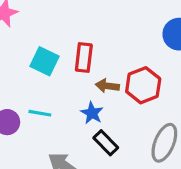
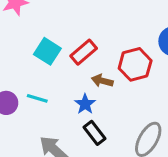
red rectangle: (84, 58) -> (84, 52), turned 36
red hexagon: (143, 85) -> (135, 64), moved

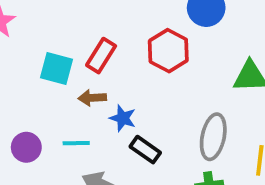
brown arrow: (102, 81) -> (92, 98), moved
cyan line: (37, 98) -> (76, 143), moved

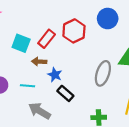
red hexagon: (168, 51) -> (74, 31), moved
gray ellipse: (213, 137) -> (103, 73), moved

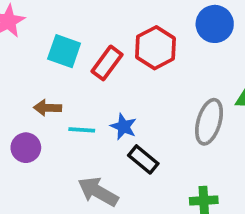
cyan square: (21, 43) -> (64, 51), moved
brown arrow: (39, 62) -> (48, 108), moved
cyan line: (28, 86) -> (82, 130), moved

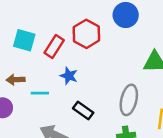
gray ellipse: (209, 122) -> (129, 100), moved
blue star: (123, 127) -> (69, 76), moved

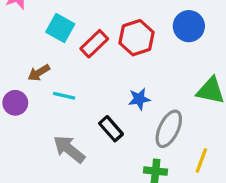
blue star: (69, 76) -> (139, 99), moved, turned 30
brown arrow: (16, 80) -> (39, 73), turned -42

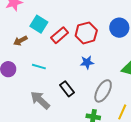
brown arrow: (39, 73) -> (20, 41), moved
blue star: (139, 99) -> (87, 62), moved

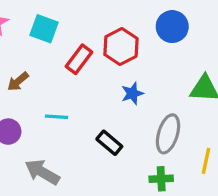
cyan square: (39, 24) -> (44, 29), moved
gray arrow: (40, 100) -> (42, 172), moved

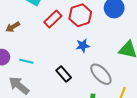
cyan line: (57, 117) -> (26, 61), moved
gray ellipse: (168, 134) -> (101, 74), turned -70

